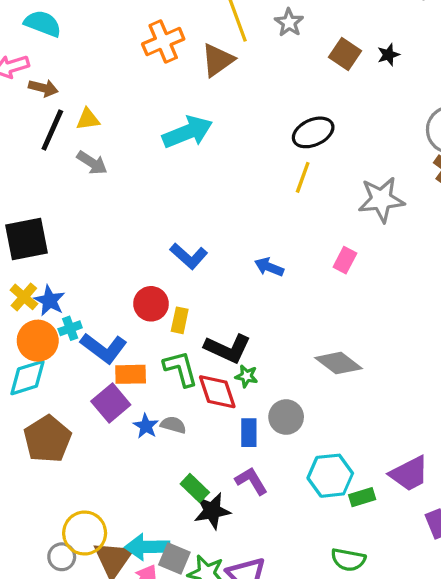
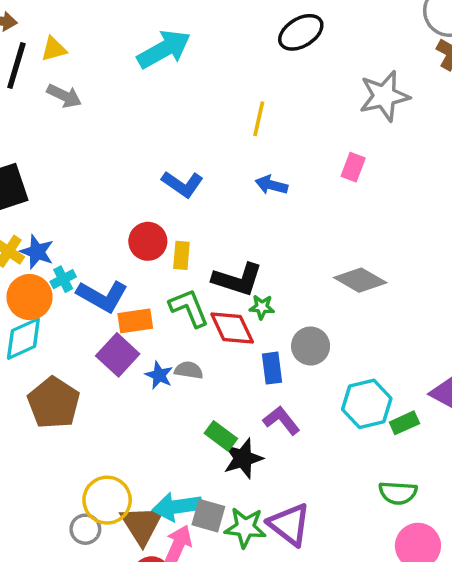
yellow line: (303, 177) -> (259, 119), moved

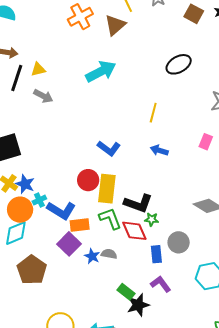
yellow rectangle: (181, 255) -> (107, 189), size x1.8

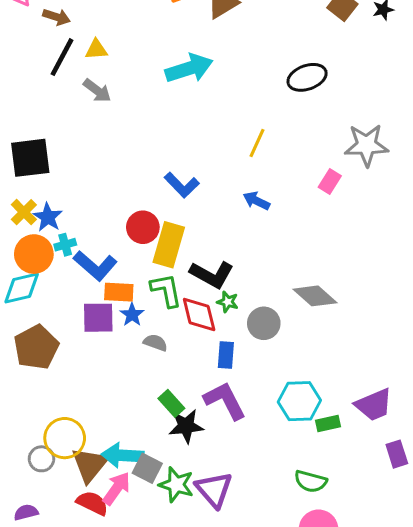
pink rectangle: (206, 142) -> (330, 181), moved
gray circle: (179, 242) -> (264, 323), moved
purple square: (69, 244) -> (98, 318), turned 35
blue star: (92, 256) -> (132, 315), moved
purple L-shape: (161, 284) -> (225, 401), size x1.4

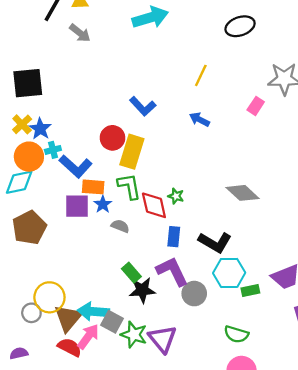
black L-shape: (212, 275) -> (215, 242), moved
gray circle: (264, 323) -> (194, 294), moved

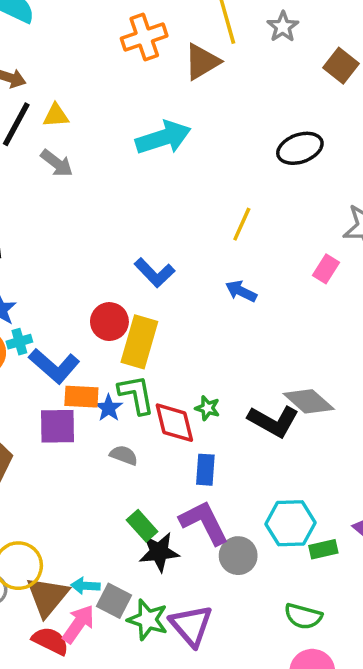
blue star: (103, 204) -> (109, 408), moved
black L-shape: (215, 242) -> (273, 421), moved
cyan arrow: (93, 311) -> (85, 586), size x0.6

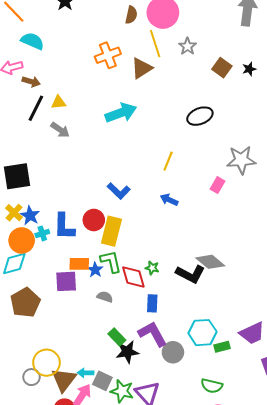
blue L-shape: (54, 366) -> (64, 227), moved, turned 52

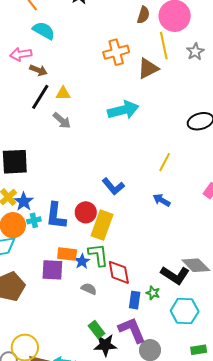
green star: (152, 268) -> (153, 293), moved
cyan hexagon: (202, 333) -> (185, 311), moved

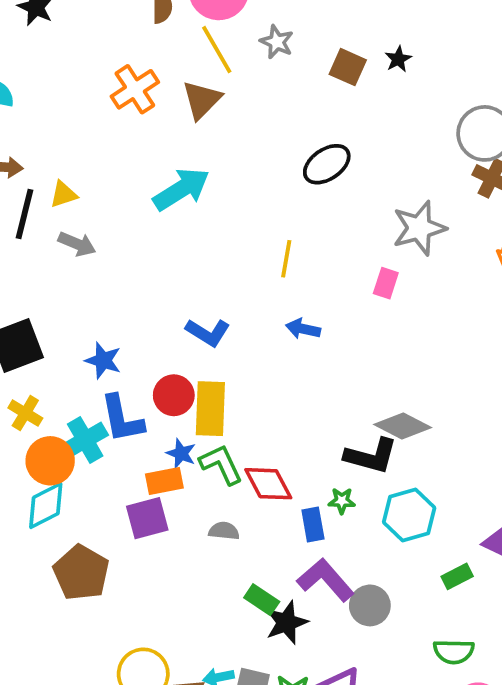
blue star: (24, 202) -> (103, 360), moved
cyan cross: (34, 220) -> (85, 440), size x1.6
blue star: (82, 261) -> (181, 453), moved

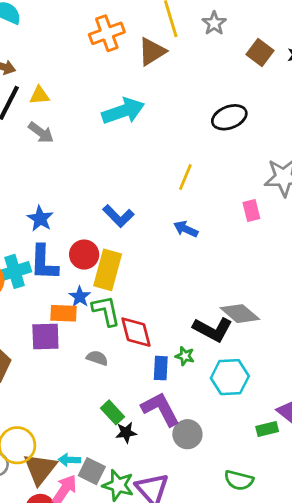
pink rectangle: (386, 283) -> (251, 210), turned -45
green rectangle: (457, 576) -> (267, 429), moved
black star: (286, 623) -> (126, 433), size x0.7

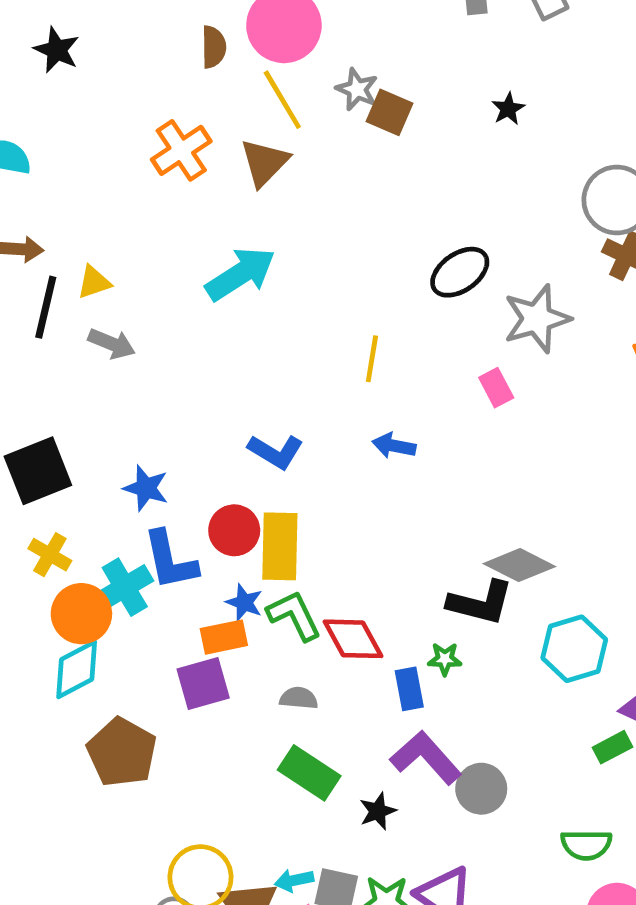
brown square: (260, 52) -> (389, 112), moved
black ellipse: (229, 117) -> (460, 272), moved
cyan hexagon: (230, 377) -> (574, 649), moved
green rectangle: (112, 412) -> (309, 773), moved, size x1.4

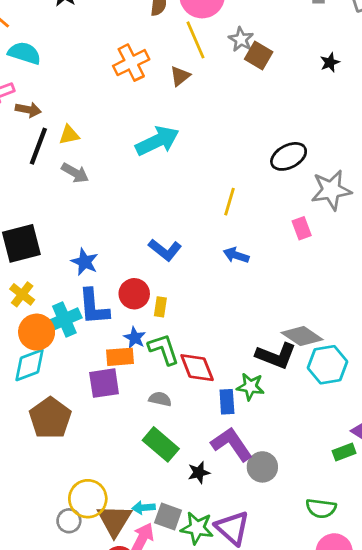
brown triangle: (264, 162) -> (180, 76), size x0.7
yellow rectangle: (280, 546) -> (160, 307), size x0.5
cyan hexagon: (574, 649) -> (327, 365), moved
green star: (445, 659) -> (250, 387), size x1.4

